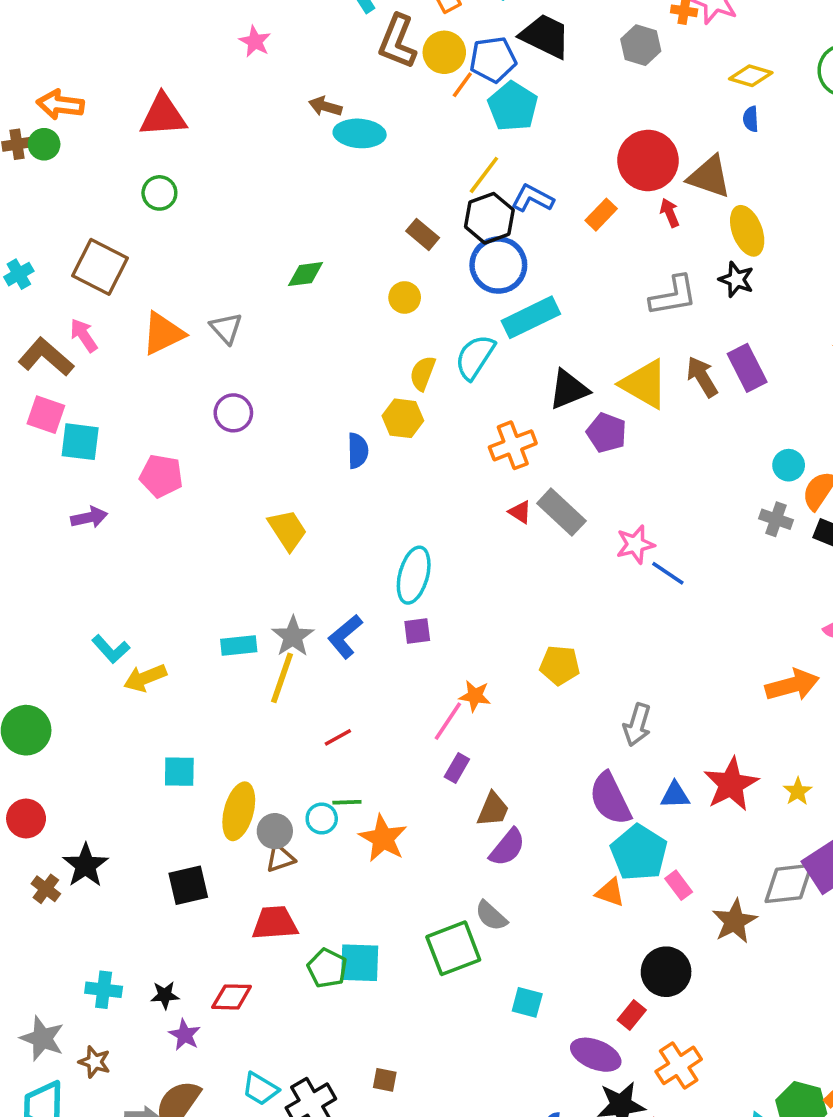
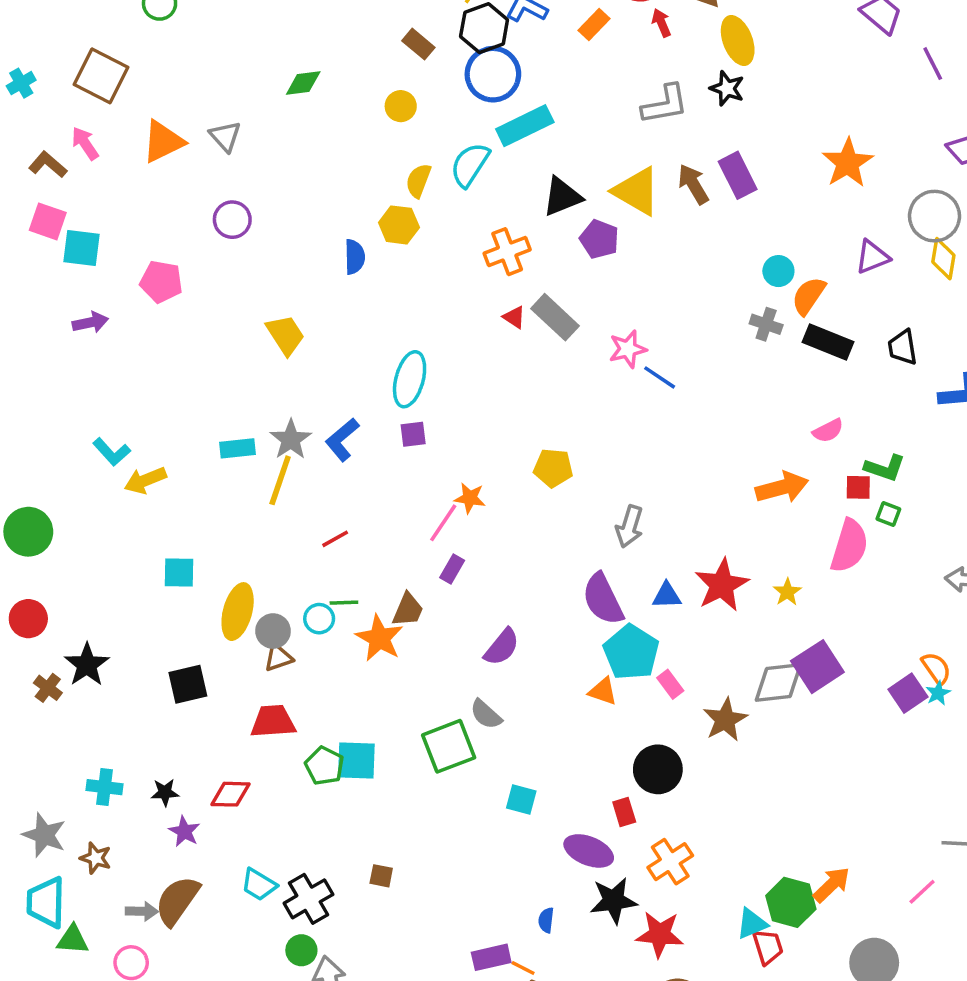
brown L-shape: (46, 357) -> (48, 165), size x0.7
brown trapezoid: (493, 809) -> (408, 610), moved
red rectangle: (632, 1015) -> (624, 812), turned -56

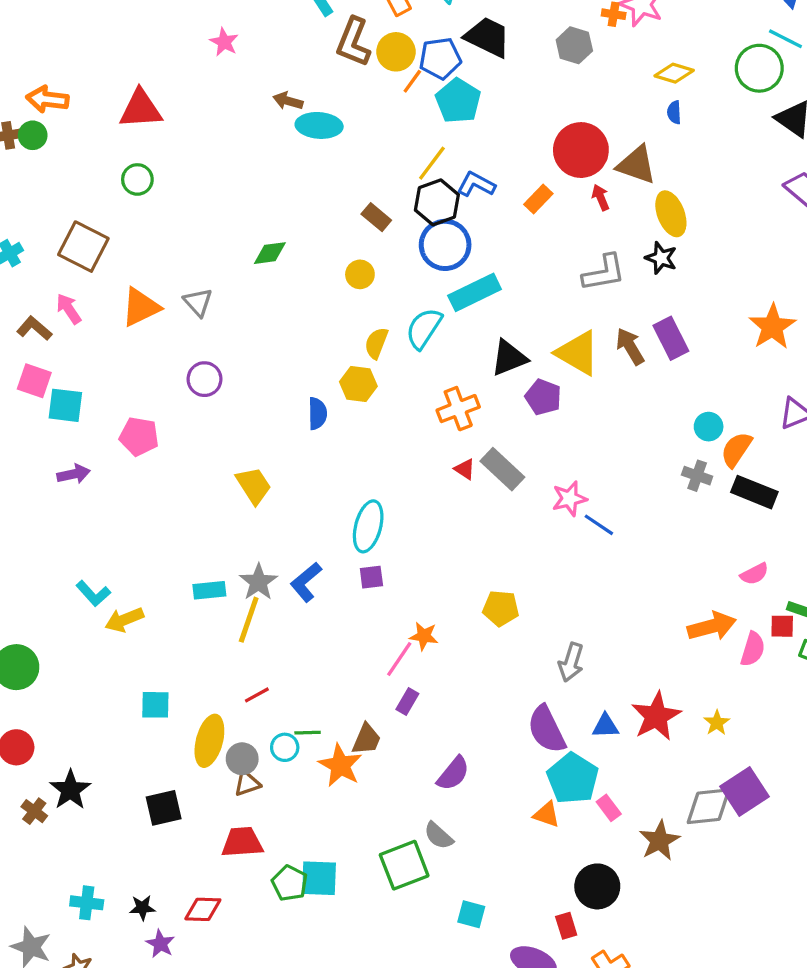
red line: (335, 539) -> (257, 695), moved
pink semicircle: (849, 546) -> (753, 649), moved, size x0.7

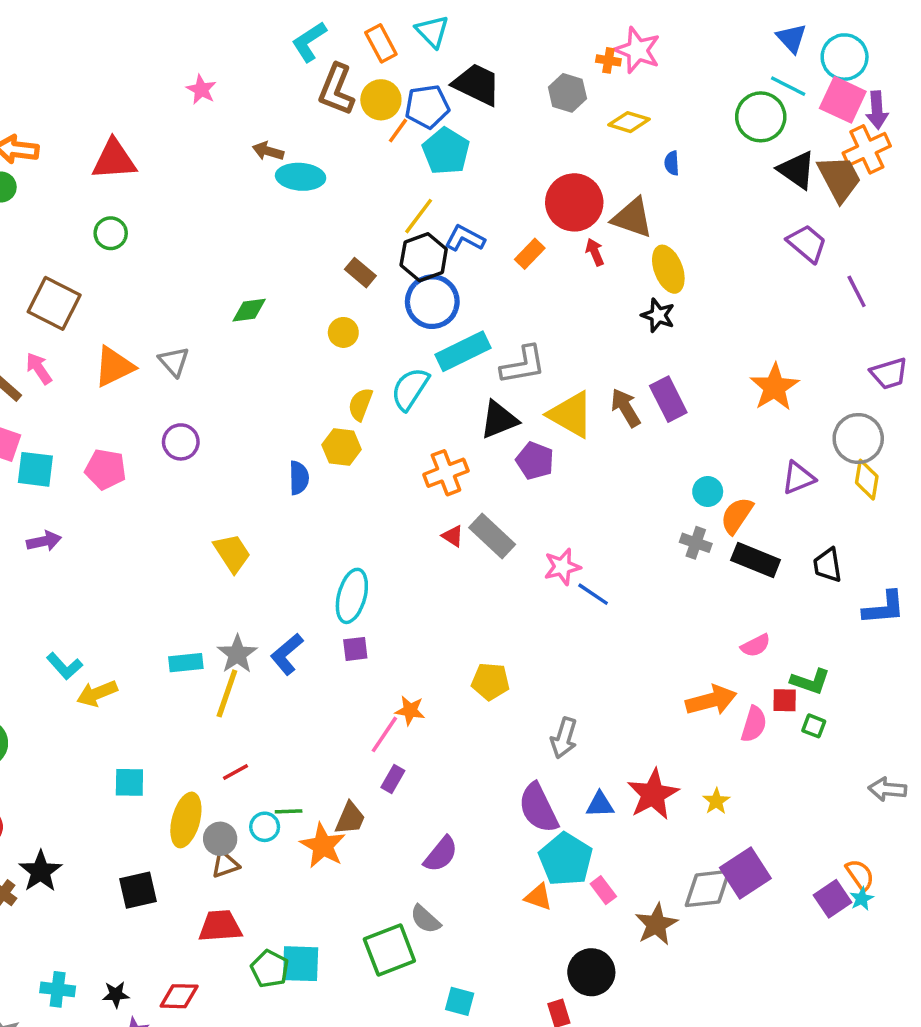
yellow diamond: (674, 73) -> (629, 122), moved
gray L-shape: (604, 273) -> (523, 365), moved
pink pentagon: (139, 436) -> (106, 469), moved

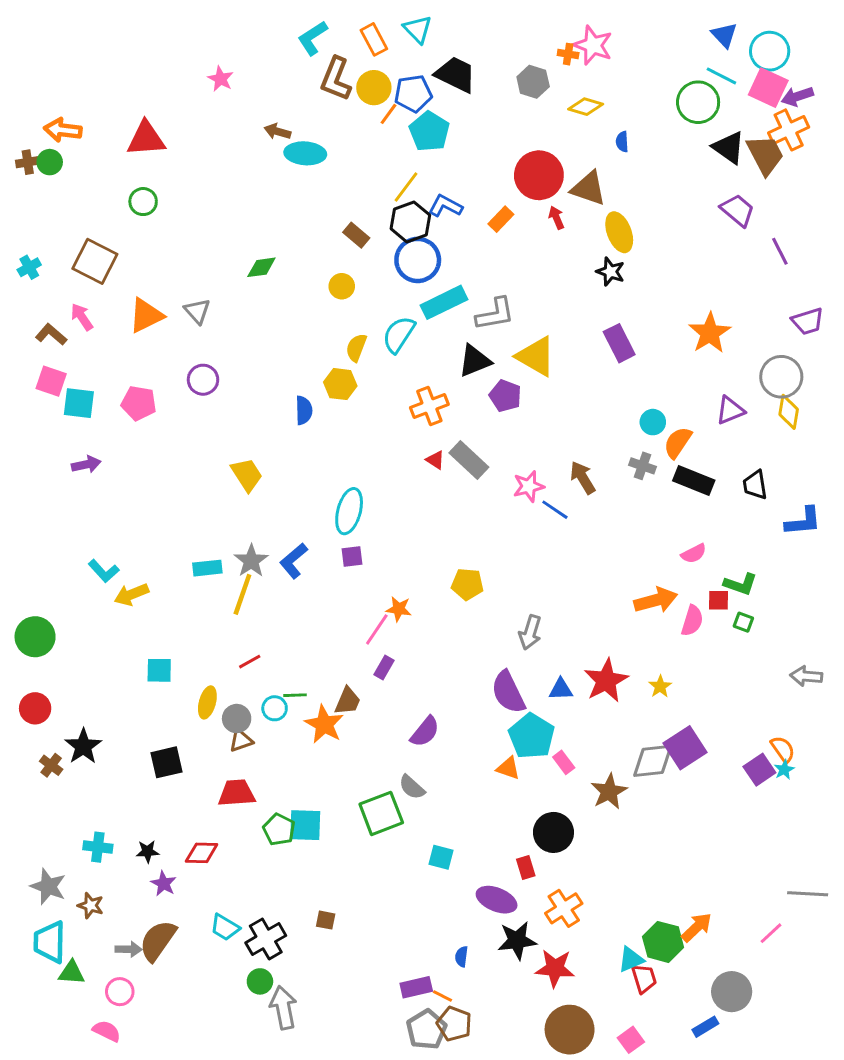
purple arrow: (877, 110) -> (797, 96), turned 76
brown arrow: (626, 408) -> (583, 478), moved
yellow ellipse: (186, 820) -> (207, 702), size x0.7

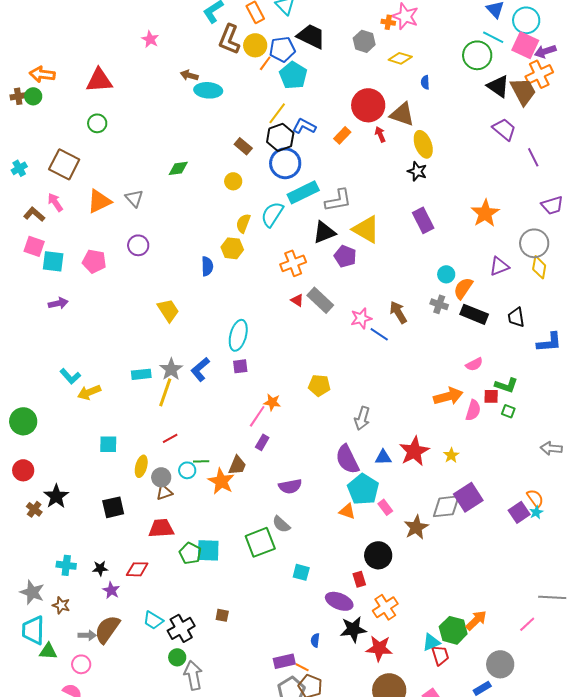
purple semicircle: (425, 732) -> (290, 486), turned 40

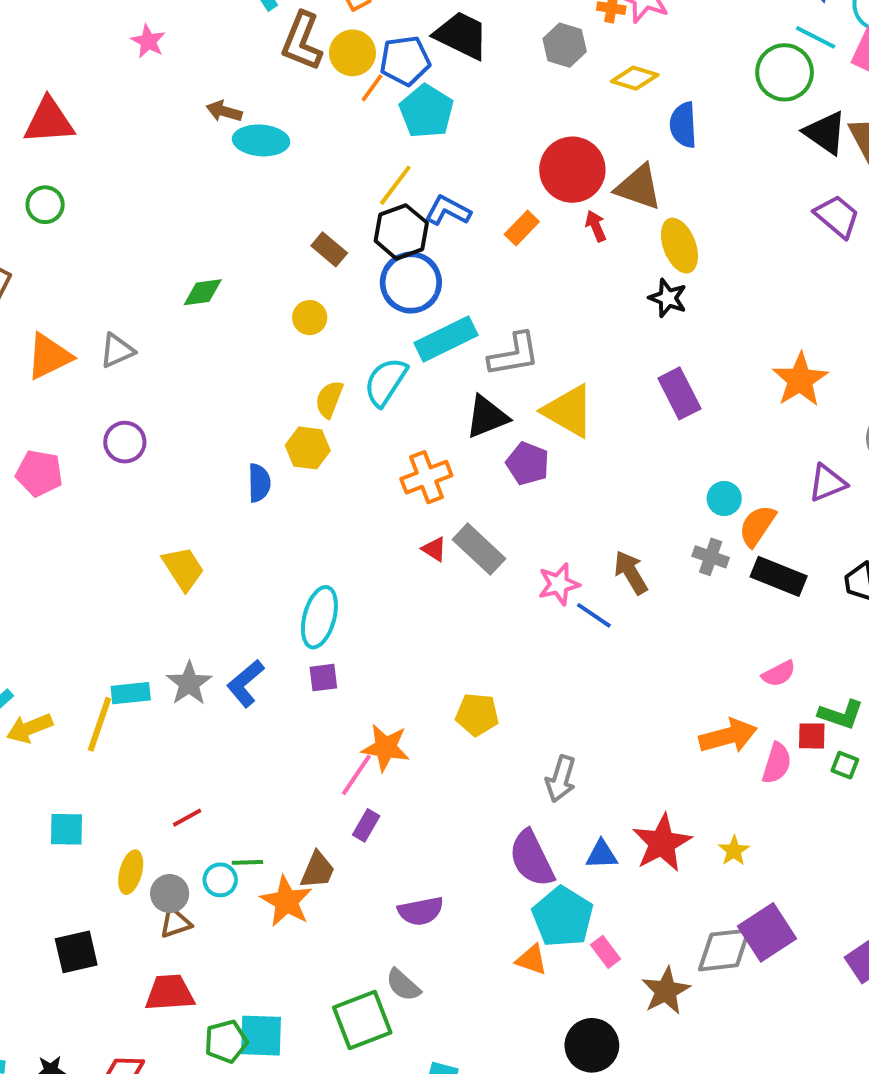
blue semicircle: (425, 82) -> (683, 125), size x1.6
gray triangle: (134, 198) -> (117, 351), turned 48
yellow line: (165, 392) -> (100, 724), moved
orange star: (272, 402) -> (386, 748), size x1.4
green pentagon: (190, 553) -> (226, 1041), turned 30

